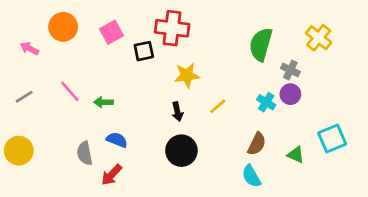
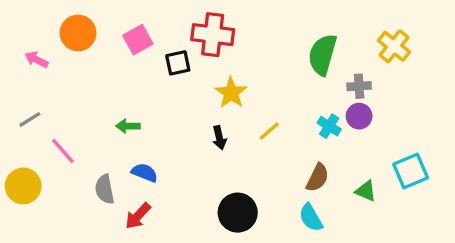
gray cross: (290, 70) -> (359, 86), turned -30
yellow star: (187, 75) -> (231, 93), turned -30
pink line: (70, 91) -> (63, 151), moved
black circle: (181, 151) -> (238, 213), moved

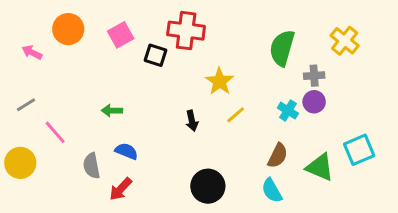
black square: (178, 63) -> (156, 55), turned 30
yellow star: (231, 93) -> (220, 81), moved
green triangle: (366, 191) -> (320, 167), size x1.5

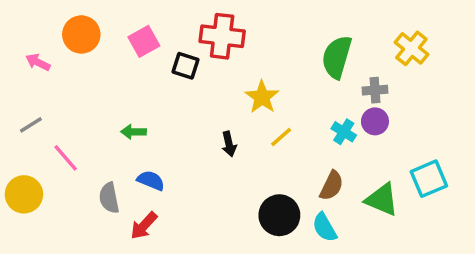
black circle: (208, 186) -> (279, 215), moved

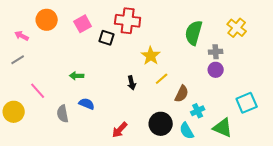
gray line: (31, 125) -> (18, 60), moved
cyan cross: (344, 132) -> (198, 111), moved, turned 32
brown semicircle: (332, 186) -> (182, 94), moved
green triangle: (382, 200) -> (223, 128), moved
red arrow: (144, 226) -> (120, 130), moved

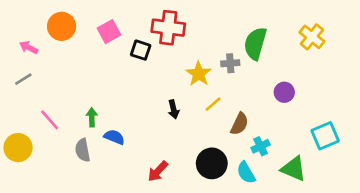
gray cross: (216, 52) -> (230, 63), moved
green arrow: (77, 76) -> (92, 117), moved, turned 88

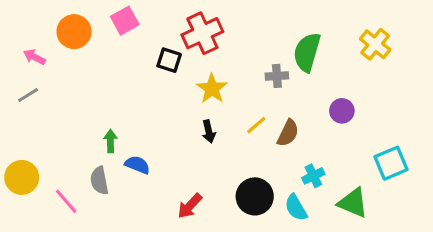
red cross: (168, 28) -> (202, 33), turned -32
pink square: (109, 32) -> (125, 21), moved
yellow star: (199, 74) -> (212, 89), moved
pink line: (50, 120) -> (66, 201), moved
brown semicircle: (239, 124) -> (288, 133), moved

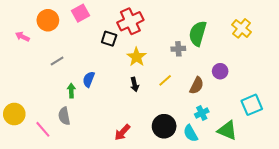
gray line: (28, 95) -> (57, 61), moved
brown semicircle: (288, 133) -> (197, 85), moved
blue semicircle: (137, 165) -> (89, 79), moved, turned -91

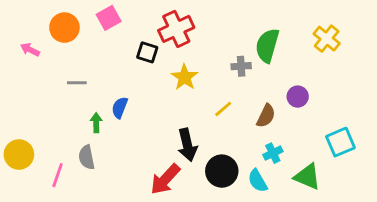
gray line: (57, 61) -> (77, 83), turned 32
black arrow: (135, 84) -> (187, 145), moved, size x1.6
pink line: (43, 129) -> (58, 175), turned 60
red arrow: (122, 132) -> (165, 179), size x1.4

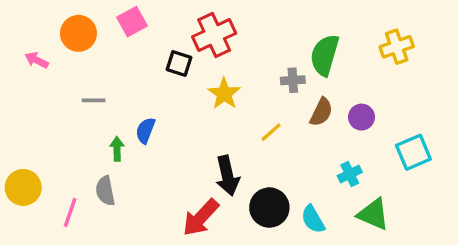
yellow cross: (327, 39) -> (397, 47), turned 32
brown semicircle: (266, 116) -> (321, 112), moved
cyan square: (340, 142) -> (413, 152), moved
cyan cross: (273, 153) -> (350, 174), moved

